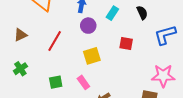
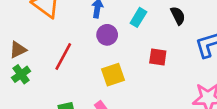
green cross: (20, 69) -> (21, 74), moved

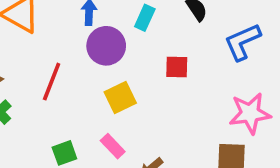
purple circle: (107, 35) -> (106, 46), size x1.4

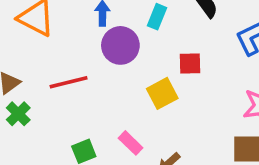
red line: (52, 82) -> (69, 82), turned 57
yellow square: (120, 97) -> (162, 93), moved

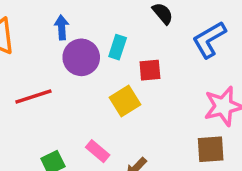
cyan rectangle: (157, 17) -> (118, 47), moved

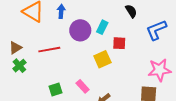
blue arrow: (62, 27) -> (61, 11), moved

